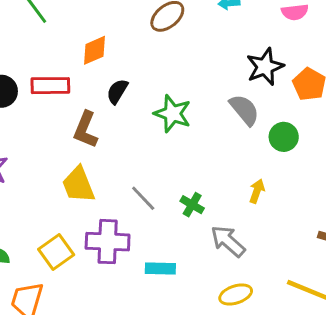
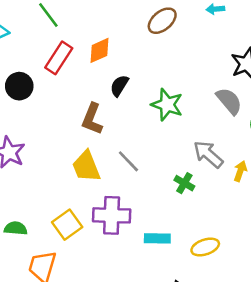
red rectangle: (50, 86) -> (59, 58), moved, turned -56
gray line: (143, 198) -> (128, 161), moved
gray arrow: (228, 241) -> (208, 154), moved
yellow ellipse: (236, 294) -> (205, 247), moved

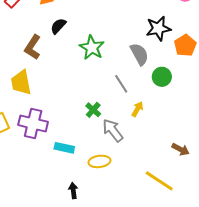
gray arrow: (208, 154) -> (113, 130), moved
gray line: (128, 161) -> (121, 84), moved

